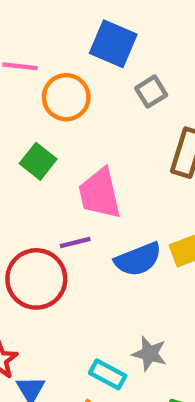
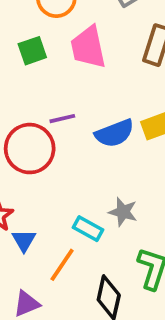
green square: (38, 161) -> (32, 51), turned 32
pink trapezoid: (100, 194) -> (88, 47), moved

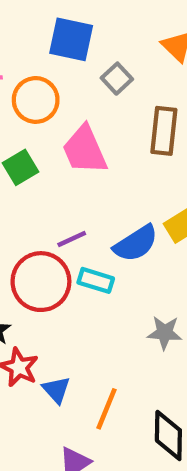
cyan rectangle: (88, 229) -> (96, 280), moved

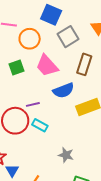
gray square: (117, 79) -> (68, 37), size x1.5
pink trapezoid: (85, 150) -> (47, 66), turned -30
blue semicircle: (136, 243) -> (63, 90), moved

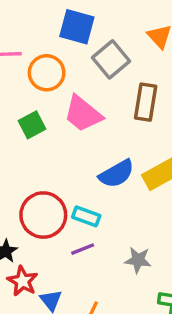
blue semicircle: (63, 90) -> (117, 174), moved
purple line: (33, 104) -> (83, 249), moved

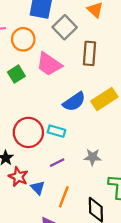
purple line: (83, 249) -> (57, 163), moved

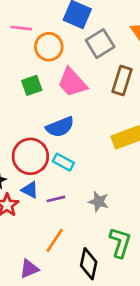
blue semicircle: (74, 102) -> (60, 127), moved
blue triangle: (38, 188) -> (30, 190), moved, turned -32

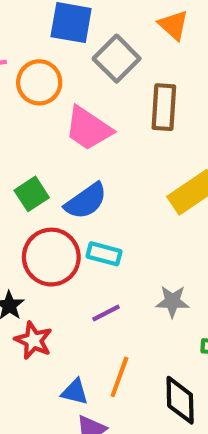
green square: (32, 85) -> (32, 194), moved
blue triangle: (30, 190) -> (75, 392), moved

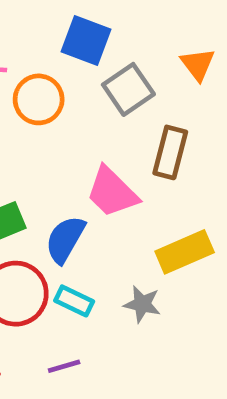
pink trapezoid: (88, 129) -> (112, 192), moved
blue semicircle: (86, 201) -> (65, 239), turned 144
gray star: (172, 301) -> (142, 304), moved

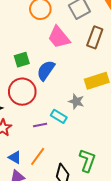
pink trapezoid: (112, 192) -> (59, 37), moved
cyan rectangle: (74, 301) -> (59, 116), moved

